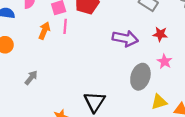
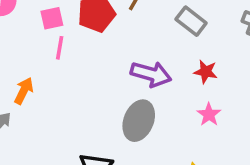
orange arrow: (44, 31) -> (24, 91), moved
gray ellipse: (140, 77) -> (139, 121), moved

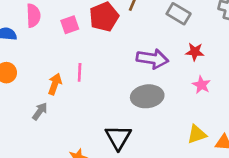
pink line: (60, 48) -> (80, 72), moved
gray ellipse: (139, 121) -> (147, 96), turned 68

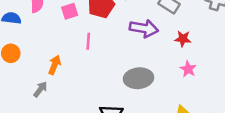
purple arrow: (152, 59) -> (144, 28), moved
pink line: (80, 72) -> (88, 41), moved

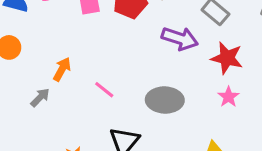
red star: (183, 39) -> (227, 58), size x1.5
pink line: (88, 41) -> (104, 90), moved, turned -63

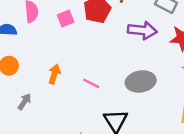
gray arrow: (40, 97) -> (24, 102), moved

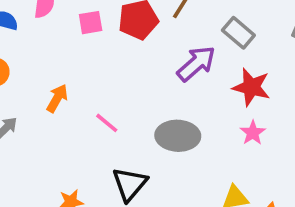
purple arrow: (142, 30) -> (196, 64), turned -60

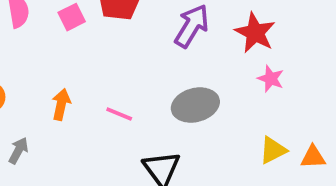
red star: (251, 87) -> (255, 33), turned 30

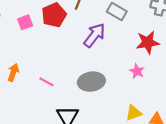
red star: (255, 33) -> (148, 42), moved, turned 30

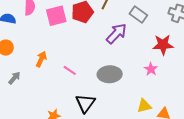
pink square: (25, 22) -> (56, 16), size x1.5

